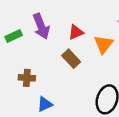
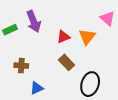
red triangle: (76, 32) -> (63, 37), moved
brown rectangle: (71, 59) -> (66, 62), moved

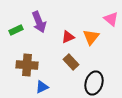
brown cross: (21, 66) -> (27, 65), size x1.5

